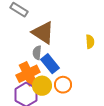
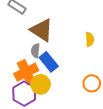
orange circle: (63, 85) -> (92, 83), moved

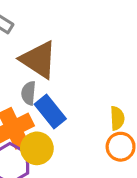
yellow semicircle: (90, 39) -> (117, 118), moved

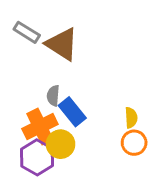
brown triangle: (39, 60) -> (62, 44), moved

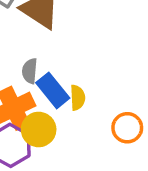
yellow semicircle: (131, 118) -> (78, 98), moved

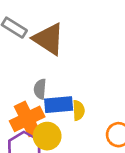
blue rectangle: (53, 90) -> (59, 105), turned -56

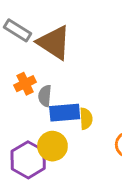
orange cross: (27, 119) -> (25, 84), moved, size x0.6

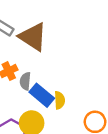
blue rectangle: (65, 113) -> (42, 95), turned 45

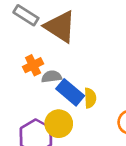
gray semicircle: (25, 81) -> (52, 77), turned 78

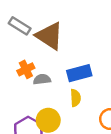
blue rectangle: (70, 92) -> (79, 73), moved, turned -55

